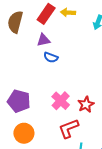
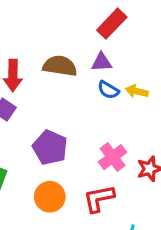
yellow arrow: (68, 13) -> (137, 91), moved
brown semicircle: (15, 22) -> (60, 66), moved, turned 75
red L-shape: (69, 128) -> (99, 199), moved

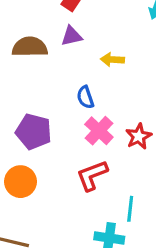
blue semicircle: (108, 90) -> (85, 97), moved, turned 50
orange circle: (50, 197) -> (20, 182), moved

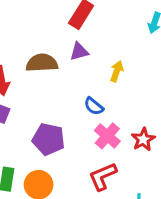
yellow arrow: (112, 60) -> (117, 71), turned 108
blue semicircle: (85, 97) -> (94, 106), turned -30

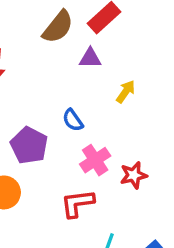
brown semicircle: (42, 63) -> (58, 27), moved, turned 116
blue semicircle: (94, 106) -> (73, 120), moved

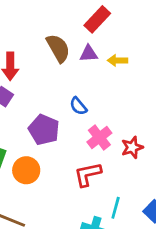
brown semicircle: (58, 27) -> (58, 48), moved, turned -64
yellow arrow: (126, 92) -> (117, 60), moved, turned -120

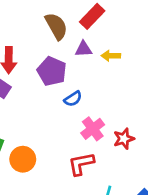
brown semicircle: (58, 48) -> (56, 26), moved
blue semicircle: (78, 106) -> (73, 99), turned -84
purple pentagon: (44, 130) -> (52, 71), moved

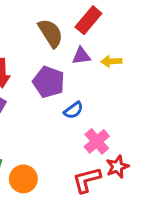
red star: (124, 139) -> (117, 167), moved

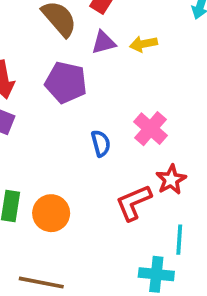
blue semicircle: (73, 110) -> (101, 143), moved, turned -60
pink cross: (97, 141) -> (151, 129), moved

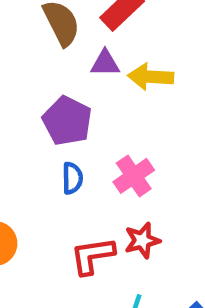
yellow arrow: (144, 44) -> (151, 77), size x1.4
purple pentagon: (66, 82) -> (67, 121), moved

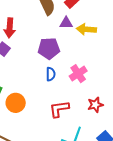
purple pentagon: (67, 121) -> (49, 48), turned -30
red star: (142, 240) -> (95, 105), moved

